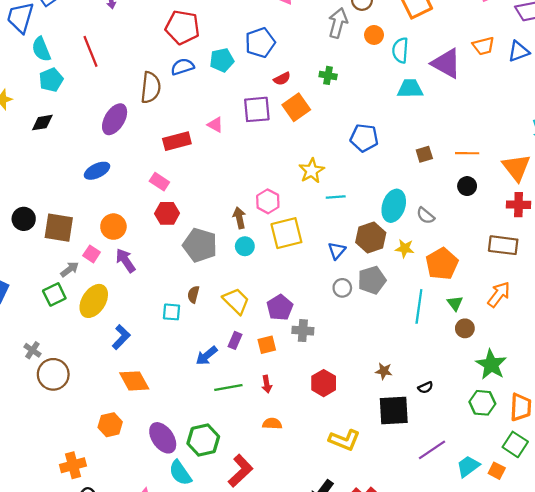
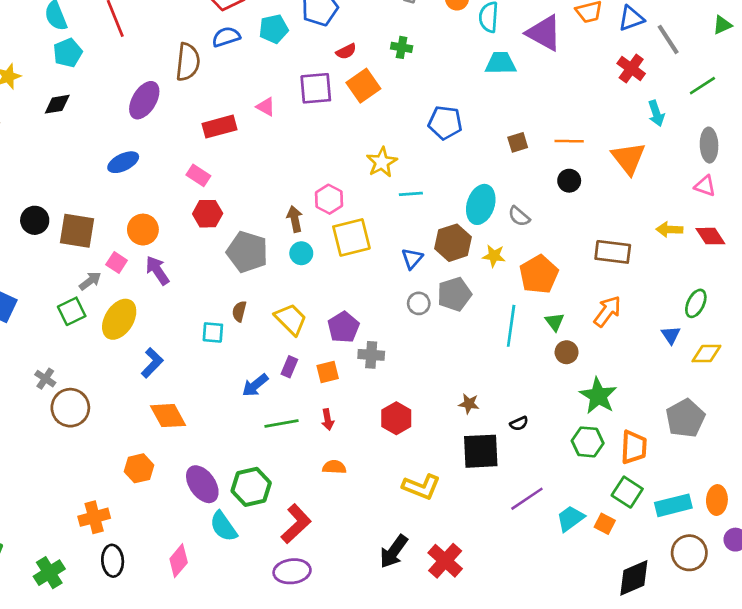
red cross: (519, 205) -> (631, 69), moved, turned 35

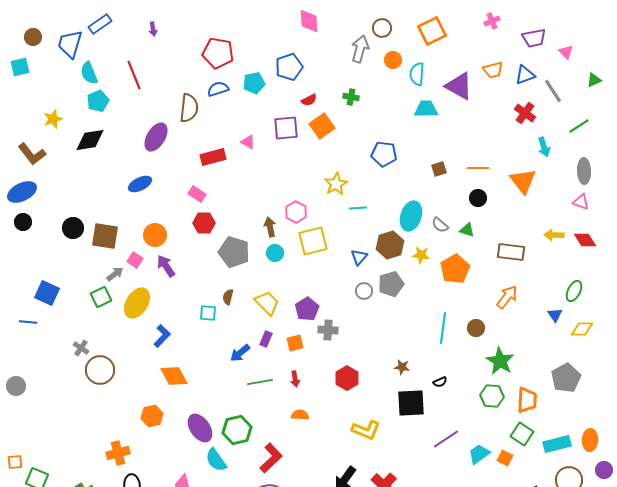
black diamond: (57, 104) -> (90, 140), size x1.4
green triangle: (555, 322) -> (467, 230), moved, turned -35
cyan line: (511, 326) -> (443, 328), moved

